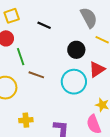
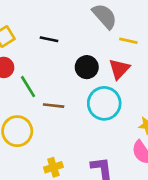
black circle: (76, 50) -> (87, 67), moved
red triangle: (97, 69) -> (119, 69), moved

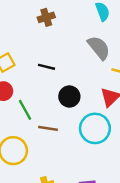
black circle: (87, 67) -> (69, 97), moved

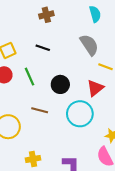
black line: (46, 67) -> (43, 48), moved
green line: (25, 110) -> (29, 77), moved

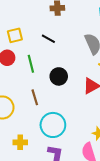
brown line: (40, 110) -> (35, 97), turned 49
cyan circle: (80, 114) -> (53, 125), moved

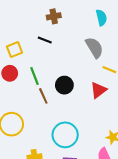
black line: (48, 39) -> (45, 40), moved
brown line: (35, 97) -> (43, 96), moved

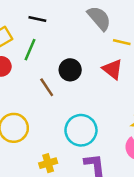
green line: (35, 76) -> (30, 50), moved, turned 54
red triangle: (98, 90) -> (113, 69), turned -36

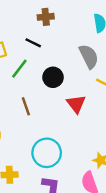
red triangle: (113, 69) -> (76, 104), moved
black circle: (70, 70) -> (53, 77), moved

